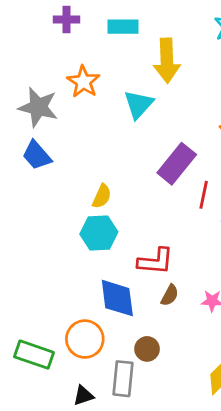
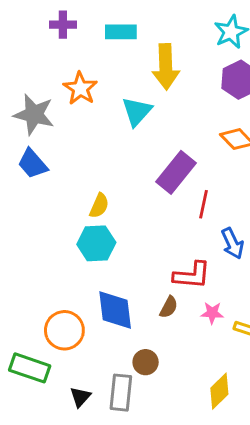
red L-shape: (156, 261) -> (192, 275), moved
orange circle: (85, 339) -> (64, 330), moved
black triangle: (83, 396) -> (80, 397), moved, turned -30

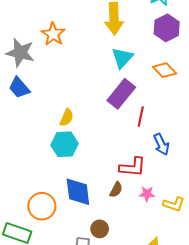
cyan triangle: (137, 112) -> (122, 58), moved

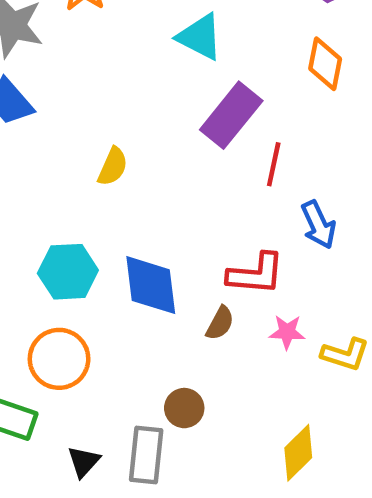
cyan triangle: (122, 58) -> (200, 37), moved, turned -45
orange diamond: (165, 70) -> (325, 64), turned 55
cyan hexagon: (65, 144) -> (68, 272), moved
blue diamond: (78, 192) -> (151, 285), moved

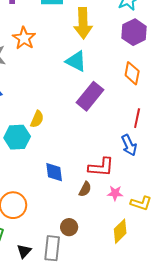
red line: (274, 164) -> (137, 118), moved
cyan hexagon: (68, 272) -> (17, 137), moved
blue diamond: (151, 285) -> (54, 172), size x0.7
yellow diamond: (298, 453) -> (120, 231), moved

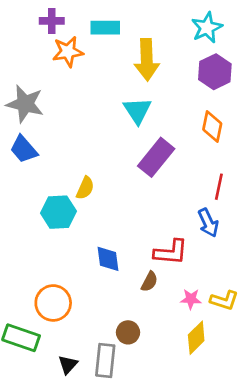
orange star: (24, 38) -> (68, 52), moved, turned 30
cyan triangle: (76, 61) -> (137, 110), turned 30
pink star: (115, 193) -> (191, 299), moved

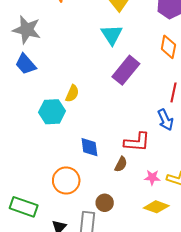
orange circle: (53, 303) -> (66, 181), moved
yellow diamond: (196, 338) -> (156, 207), turned 65

